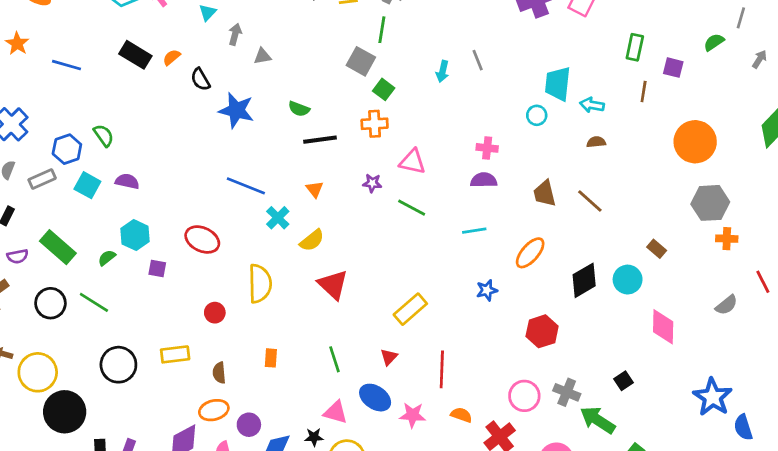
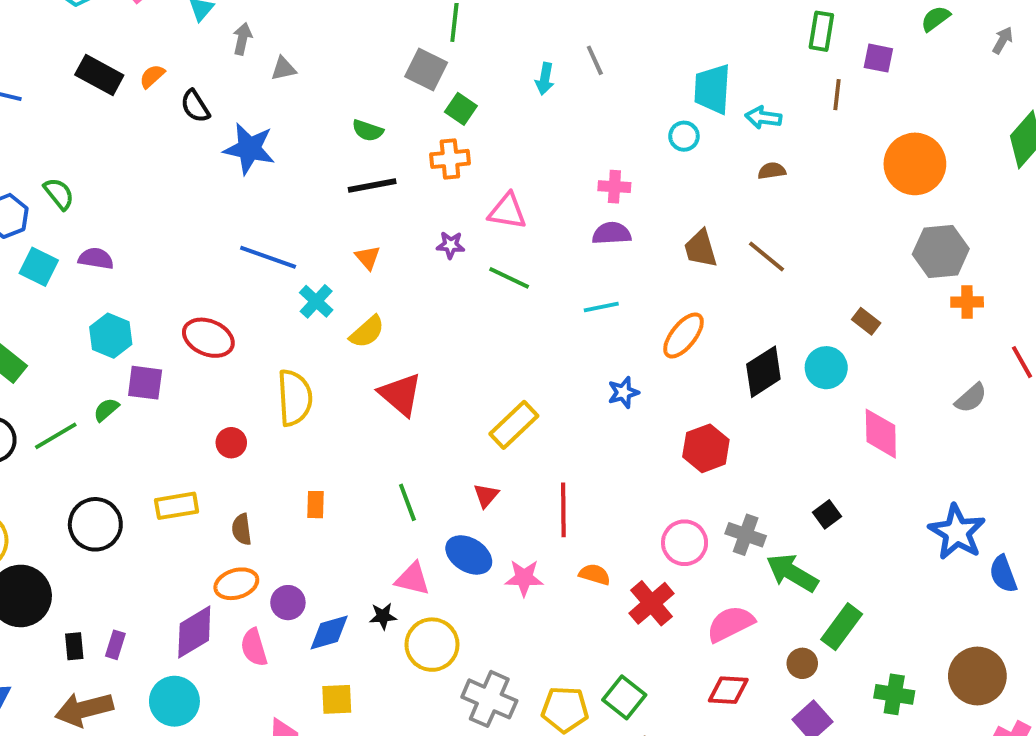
green semicircle: (299, 109) -> (368, 130), moved
green semicircle: (107, 258) -> (106, 410), moved
purple square: (157, 269) -> (145, 383), size x1.4
green line: (94, 302) -> (56, 436), turned -60

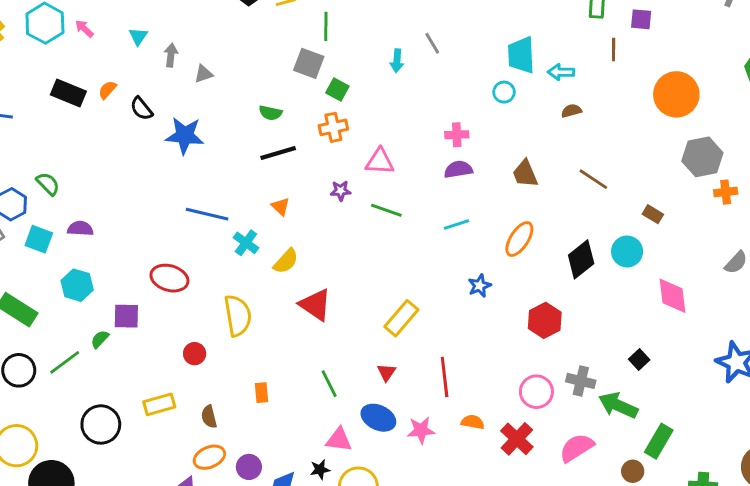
brown line: (767, 257) -> (593, 179), moved
cyan hexagon: (111, 336) -> (77, 285), moved

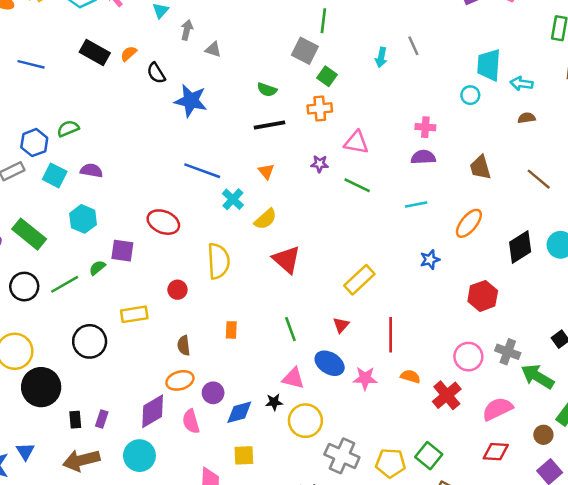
gray triangle: (204, 74) -> (213, 49), turned 30
green semicircle: (48, 184) -> (68, 129), turned -75
yellow rectangle: (159, 404) -> (134, 314), moved

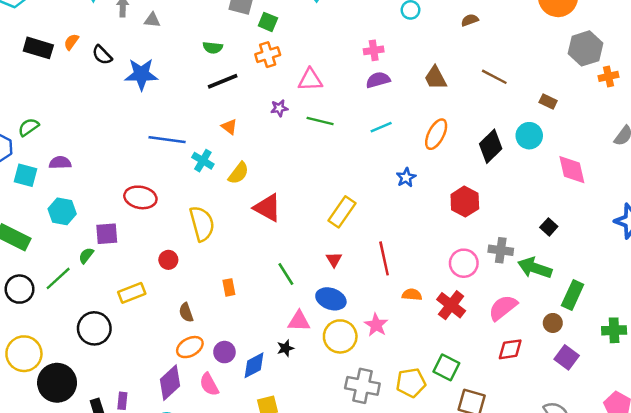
pink star: (365, 378) -> (376, 325), moved, turned -30
yellow circle: (305, 421) -> (340, 336), moved

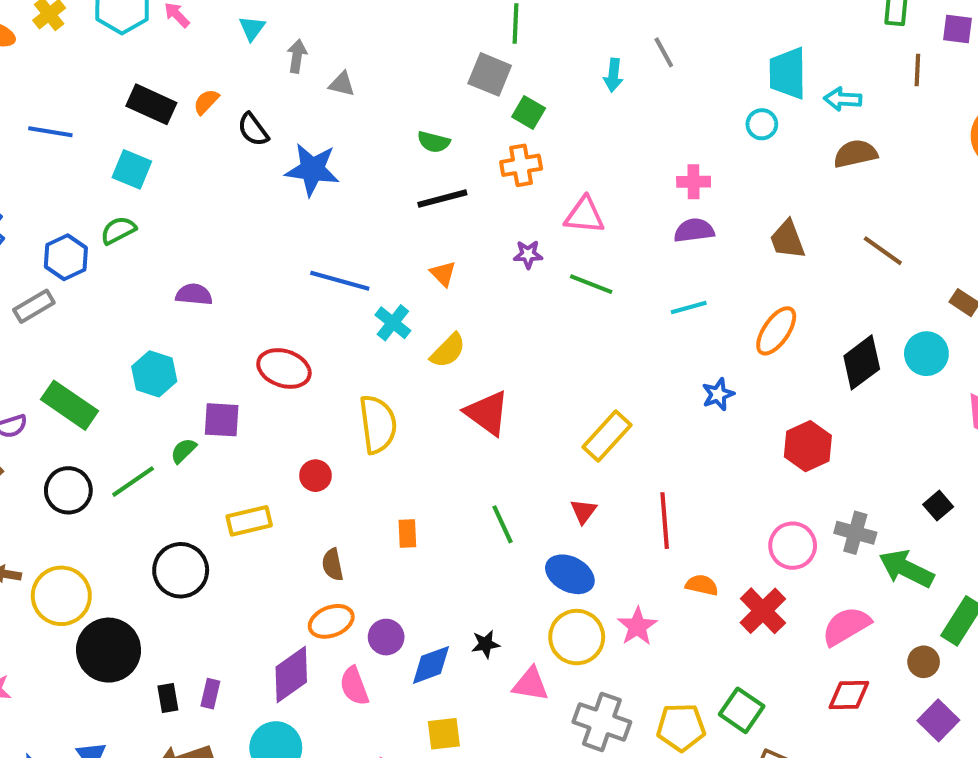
brown semicircle: (470, 20) -> (855, 154), size x1.5
purple semicircle: (60, 163) -> (194, 294), moved
cyan square: (26, 175) -> (132, 169), moved
pink triangle: (299, 321) -> (531, 684), moved

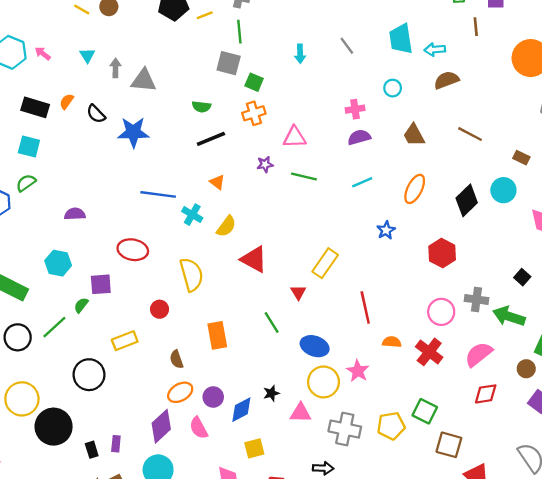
gray line: (664, 52) -> (347, 46), moved
gray triangle: (342, 84) -> (144, 80), size x1.6
cyan circle: (762, 124) -> (393, 88), moved
red triangle: (583, 511) -> (298, 292), moved
orange rectangle: (407, 533) -> (217, 335), size x1.6

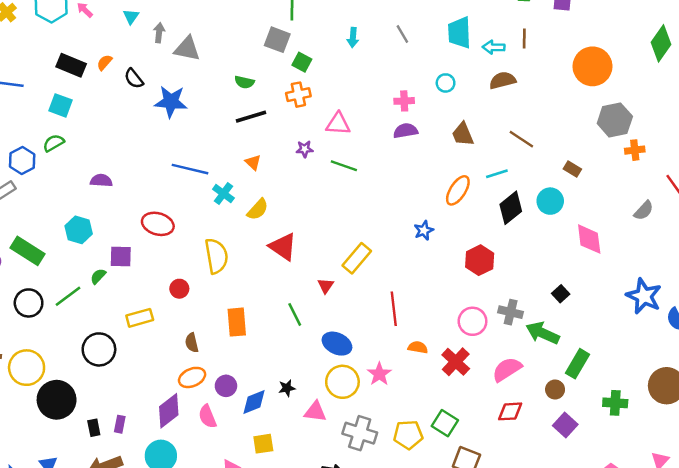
brown line: (476, 27) -> (524, 38), moved
cyan line: (362, 182) -> (497, 174), moved

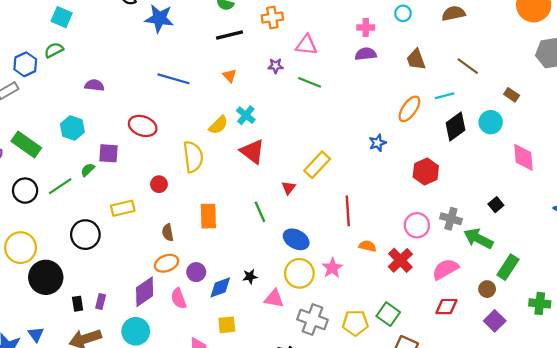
cyan cross: (223, 194) -> (246, 115), moved
yellow semicircle: (258, 209) -> (218, 125), moved

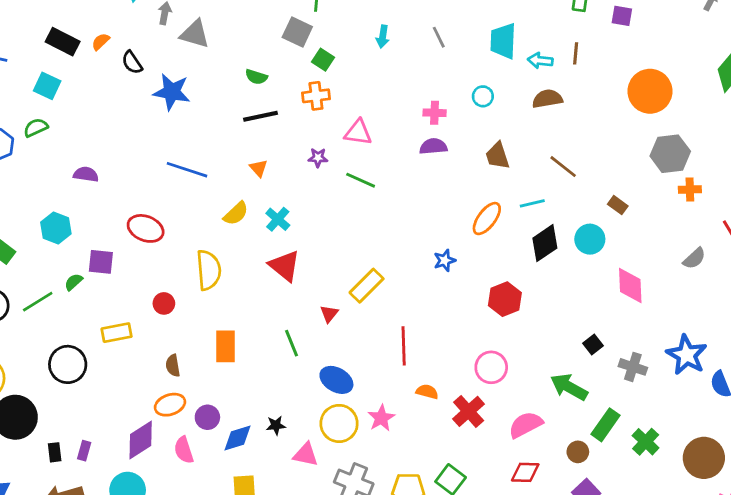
yellow semicircle: (218, 125) -> (236, 214), moved
gray cross: (451, 219) -> (633, 367), moved
green cross: (540, 303) -> (646, 442), moved, turned 35

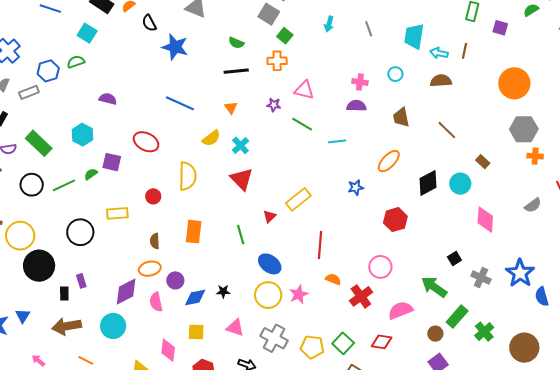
cyan line: (532, 203) -> (337, 141), moved
purple rectangle: (84, 451) -> (81, 281), moved, turned -40
pink triangle: (306, 455) -> (235, 328), moved
red diamond: (525, 472) -> (382, 342), moved

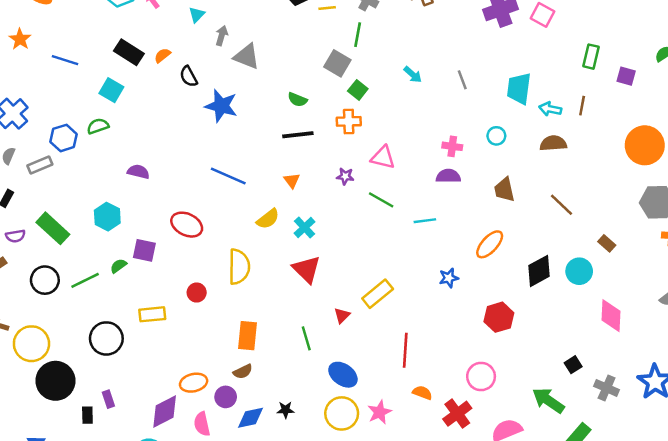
cyan arrow: (329, 24) -> (413, 75), turned -63
brown semicircle: (155, 241) -> (243, 372), moved, turned -112

